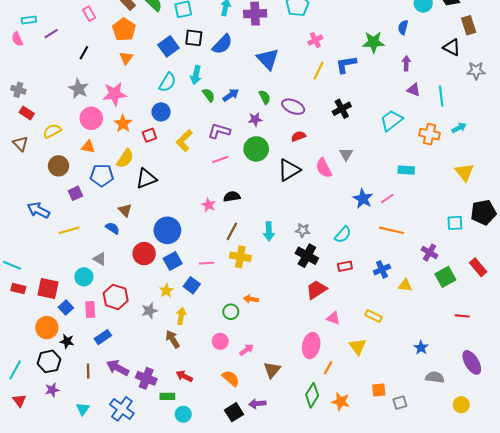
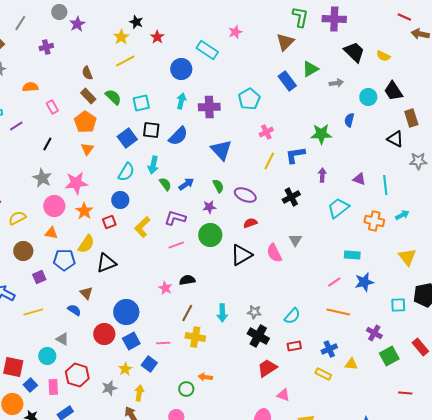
purple arrow: (406, 63) -> (322, 175), moved
blue star: (363, 199) -> (364, 282), moved, turned 30
yellow rectangle: (373, 316) -> (323, 374), moved

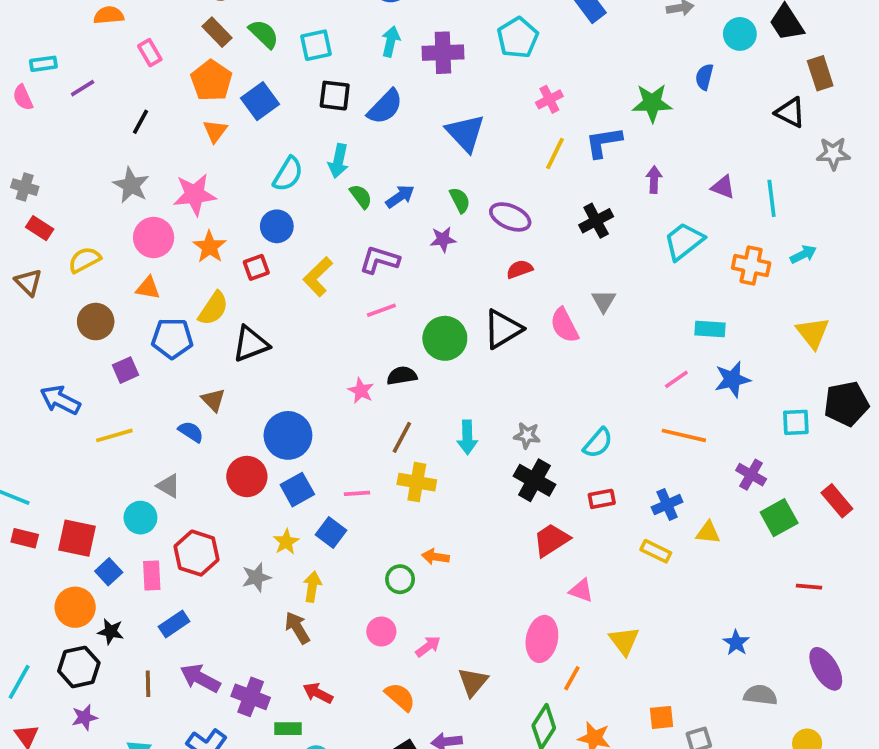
blue square: (127, 138) -> (260, 101), moved
green circle: (210, 235) -> (445, 338), moved

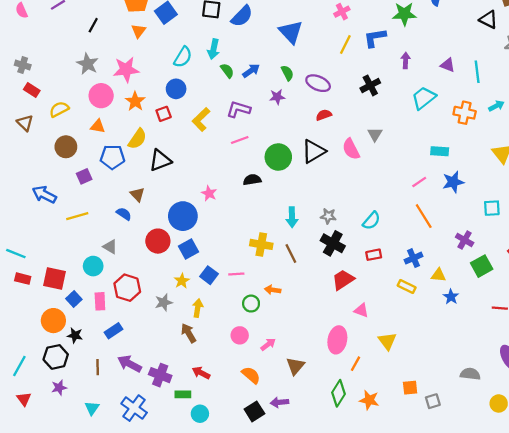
pink star: (361, 391) -> (209, 193), moved
orange line: (684, 435) -> (424, 216), turned 45
brown line: (402, 437) -> (291, 254), moved, turned -54
pink line: (357, 493) -> (236, 274), moved
blue star: (736, 643) -> (451, 297), moved

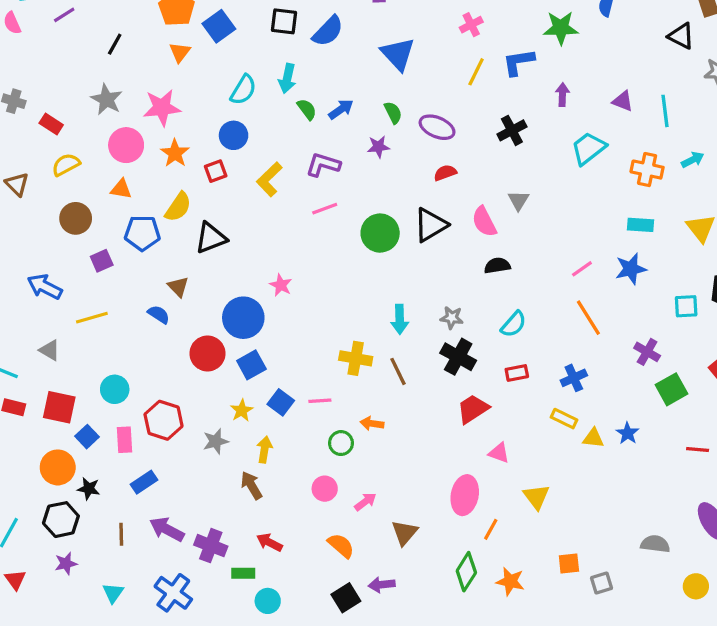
red rectangle: (32, 90) -> (51, 124), moved
cyan rectangle: (440, 151) -> (641, 225), moved
black semicircle: (252, 180) -> (497, 266), moved
gray triangle: (110, 247) -> (50, 350), moved
yellow triangle: (438, 275) -> (593, 438), moved

